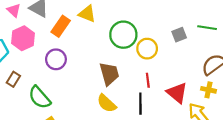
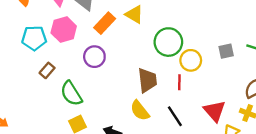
red line: (148, 80) -> (179, 82), moved
black line: (140, 104) -> (175, 116), turned -42

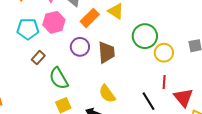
brown trapezoid: (147, 80) -> (106, 52), moved
red line: (179, 82) -> (164, 82), moved
yellow semicircle: (140, 111) -> (107, 94), moved

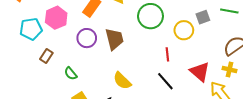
yellow circle: (164, 53) -> (184, 30), moved
green semicircle: (59, 78) -> (71, 74), size x0.6
red line: (164, 82) -> (167, 54), moved

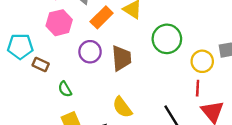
cyan pentagon: (31, 29) -> (20, 46), moved
red line: (167, 54) -> (198, 88), moved
brown rectangle: (46, 56) -> (41, 64), turned 72

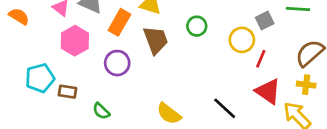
green circle: (167, 39) -> (197, 26), size x0.6
brown trapezoid: (121, 58) -> (156, 40), moved
red line: (198, 88) -> (261, 59), moved, turned 35

